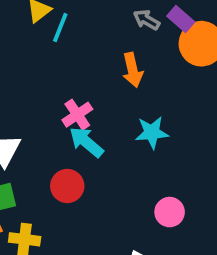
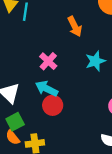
cyan arrow: (86, 142) -> (47, 89), moved

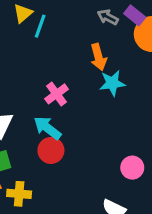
cyan star: (95, 61) -> (112, 83), moved

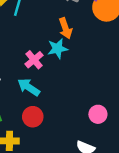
cyan star: (112, 83) -> (58, 49), moved
red circle: (51, 150) -> (33, 117), moved

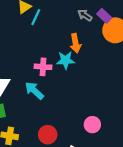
pink cross: (34, 60) -> (43, 67), turned 35
red circle: (33, 117) -> (48, 135), moved

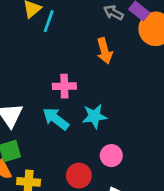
cyan star: (66, 60) -> (94, 116), moved
pink circle: (92, 125) -> (111, 156), moved

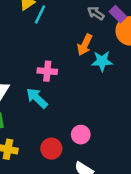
orange arrow: (105, 51) -> (85, 45), turned 35
cyan star: (94, 116) -> (102, 61), moved

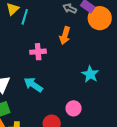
cyan star: (102, 61) -> (90, 74), moved, turned -30
pink cross: (47, 71) -> (38, 52), moved

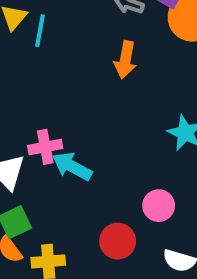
pink cross: (38, 52) -> (45, 147), moved

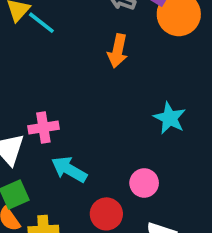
cyan line: (40, 31) -> (41, 23), turned -64
cyan arrow: (72, 166) -> (69, 169), moved

